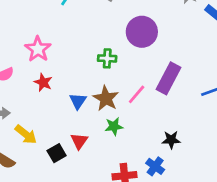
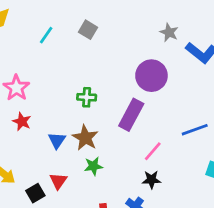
purple circle: (142, 32) -> (151, 76), moved
purple rectangle: (168, 78) -> (131, 115), moved
pink line: (137, 94) -> (153, 151), moved

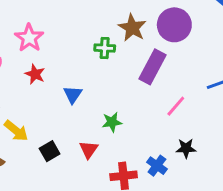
brown star: (85, 138) -> (132, 28), moved
black star: (151, 180) -> (186, 148), moved
red triangle: (58, 181) -> (89, 150), moved

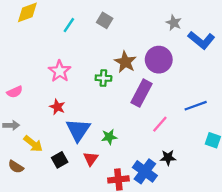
pink star: (29, 38) -> (60, 71), moved
red star: (35, 74) -> (57, 107), moved
blue triangle: (73, 94) -> (78, 130), moved, size x1.6
blue cross: (157, 166) -> (145, 171), size x1.5

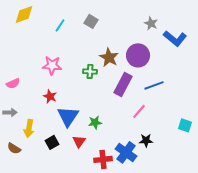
pink star: (60, 71) -> (52, 65), turned -30
blue line: (196, 106) -> (154, 85), moved
yellow arrow: (33, 144) -> (29, 128), turned 60

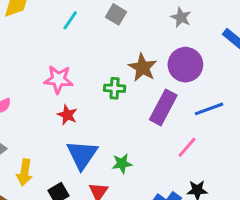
gray star: (151, 23) -> (181, 17), moved
red star: (50, 96) -> (67, 115), moved

